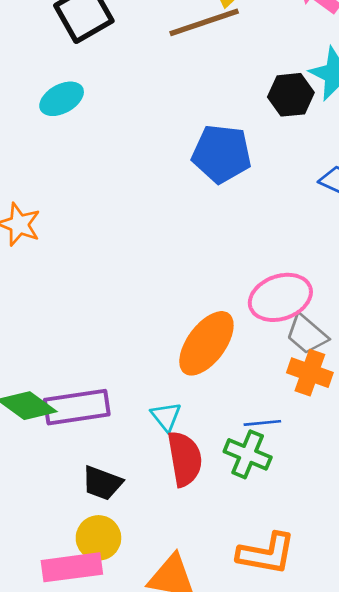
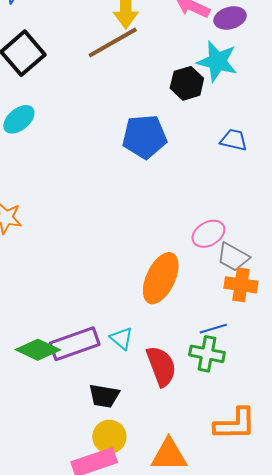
pink ellipse: (280, 297) -> (208, 234), size x0.7
cyan triangle: (166, 416) -> (121, 338), moved

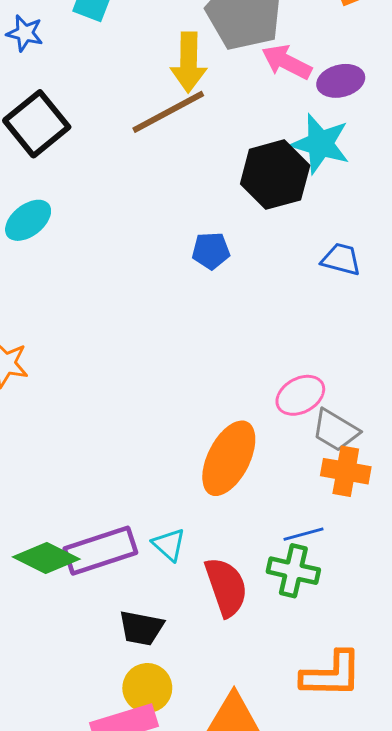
black hexagon: (187, 83) -> (275, 175), size x1.4
blue pentagon: (145, 137) -> (211, 251), size x0.6

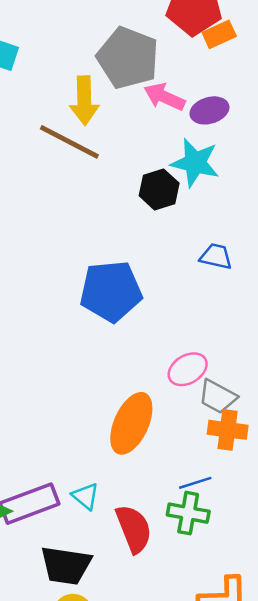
brown line: (168, 112) -> (69, 142), turned 58
black hexagon: (275, 175) -> (159, 189), size x0.7
blue pentagon: (211, 251) -> (111, 291), moved, size x2.0
black trapezoid: (141, 628) -> (66, 565), size x1.4

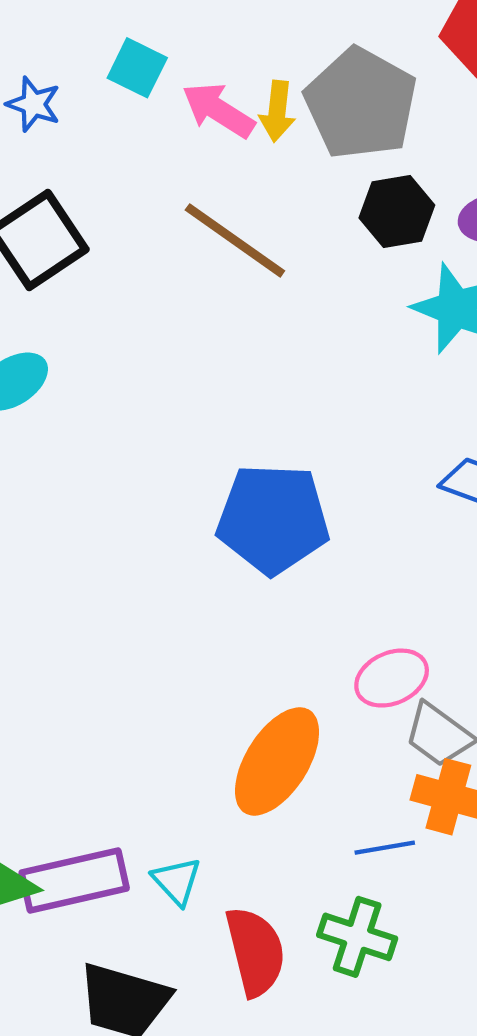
pink arrow: (164, 97) -> (218, 110), moved
yellow arrow: (84, 101) -> (277, 111), moved, size x0.7
black hexagon: (159, 189) -> (397, 211), moved
blue line: (195, 483) -> (385, 848), moved

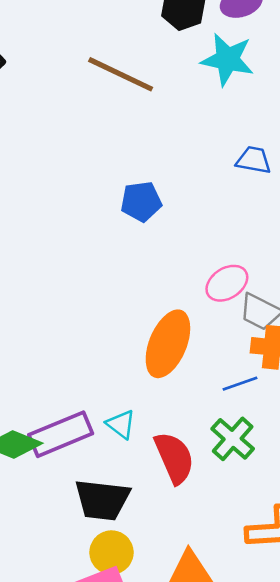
brown line: (235, 240) -> (121, 74), moved
blue pentagon: (273, 519) -> (141, 202), size x0.6
green cross: (357, 937) -> (233, 439), turned 33

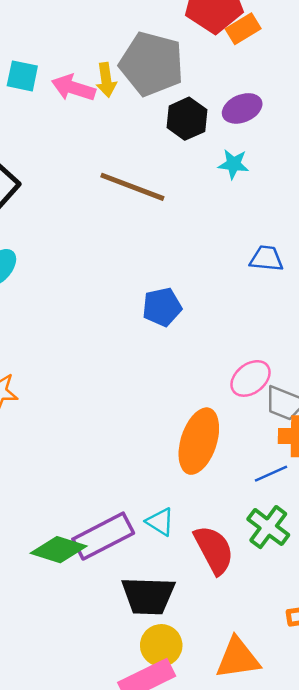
cyan star: (227, 59) -> (233, 164), size x0.6

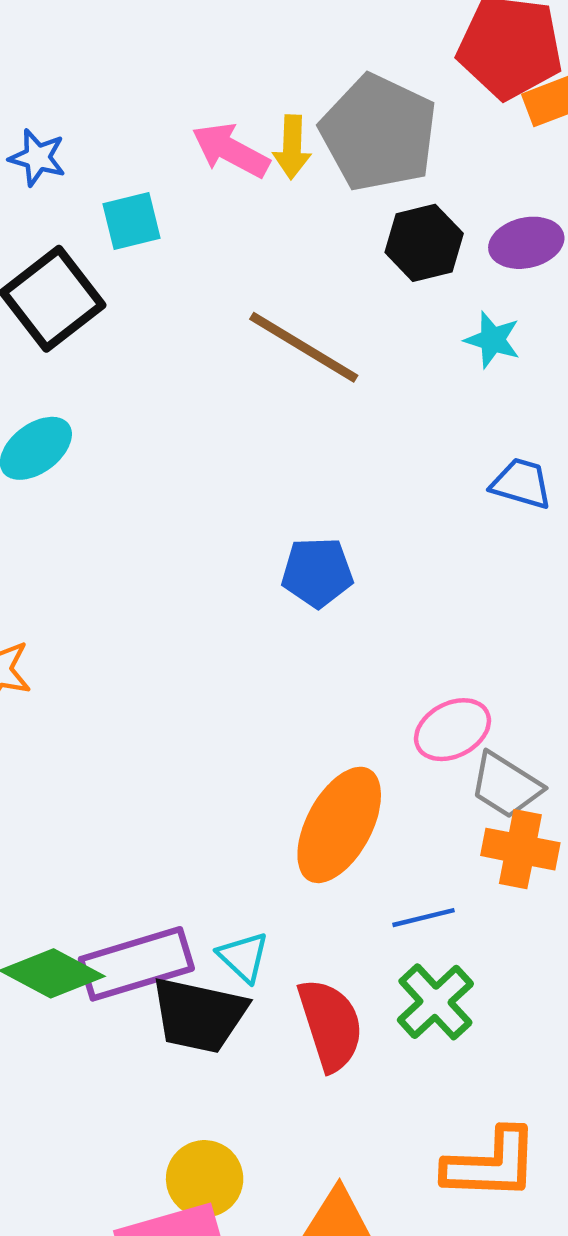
cyan square: (22, 76) -> (132, 221), moved, turned -36
blue trapezoid: (266, 259) -> (521, 483), moved
blue line: (271, 474) -> (424, 918), moved
black trapezoid: (148, 596) -> (199, 1015), moved

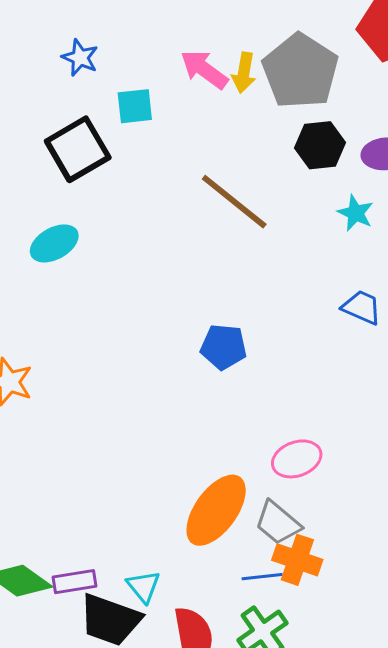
gray trapezoid: (506, 785) -> (278, 523), moved
orange cross: (520, 849) -> (297, 560), moved
purple rectangle: (136, 964) -> (75, 582), size x0.6

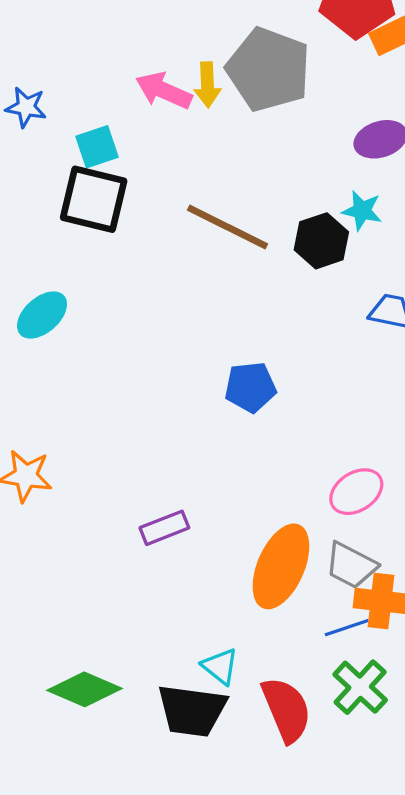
black hexagon: (320, 145) -> (321, 241), moved
black square: (78, 149) -> (94, 199), moved, turned -34
purple rectangle: (75, 582) -> (164, 528), moved

